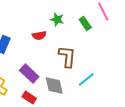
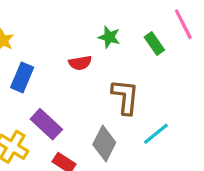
purple rectangle: (29, 73) -> (46, 124), moved
gray diamond: (54, 85) -> (104, 144), turned 40

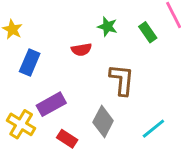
purple rectangle: (46, 124) -> (51, 104), turned -72
cyan line: (156, 134) -> (153, 129), moved

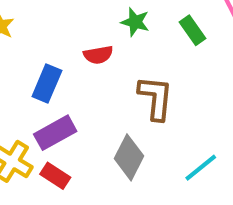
blue rectangle: (30, 62) -> (47, 83), moved
red rectangle: (67, 139) -> (55, 176), moved

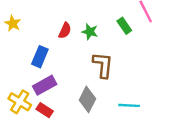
green star: (135, 22) -> (90, 32), moved
red semicircle: (98, 55) -> (65, 31), moved, turned -56
cyan line: (201, 168) -> (129, 105), turned 42

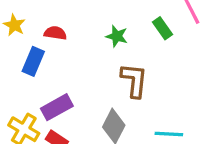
red semicircle: (65, 31) -> (55, 33), moved, turned -105
blue rectangle: (40, 57) -> (33, 61), moved

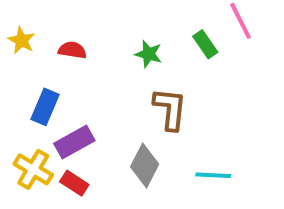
blue rectangle: (33, 61) -> (45, 107), moved

